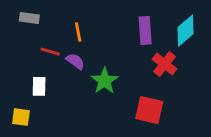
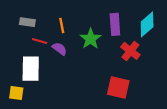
gray rectangle: (29, 18) -> (27, 22), moved
green star: (105, 81) -> (91, 39), moved
white rectangle: (39, 86) -> (31, 69), size x1.6

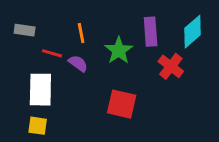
gray rectangle: (27, 22) -> (25, 30), moved
red square: (118, 88) -> (122, 104), moved
yellow square: (16, 93) -> (38, 126), moved

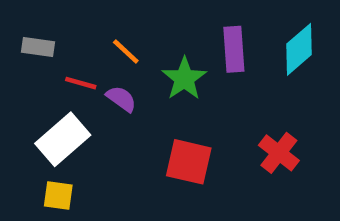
orange line: (81, 33) -> (126, 52), turned -36
red cross: (171, 66) -> (279, 153), moved
white rectangle: (40, 90) -> (63, 139), turned 48

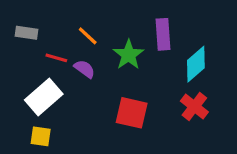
cyan diamond: (299, 49) -> (196, 64), moved

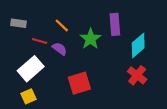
red square: (132, 113) -> (79, 83), moved, turned -30
yellow square: (41, 136) -> (28, 96), turned -32

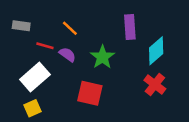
green star: (91, 39) -> (102, 57), moved
red square: (79, 83) -> (90, 93), turned 30

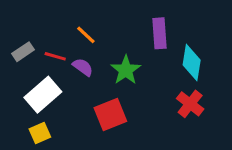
gray rectangle: (21, 26) -> (23, 52), moved, turned -42
cyan diamond: (156, 51) -> (192, 62), turned -40
red square: (90, 93) -> (110, 115), turned -35

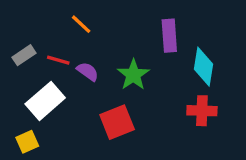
orange line: (86, 35) -> (81, 24), moved
red cross: (190, 104) -> (202, 111), turned -36
yellow square: (40, 133) -> (27, 142), moved

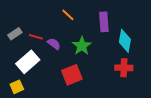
orange line: (81, 24) -> (68, 15), moved

